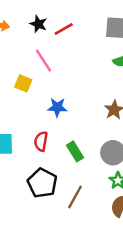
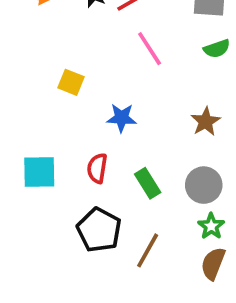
pink line: (43, 61) -> (150, 49), moved

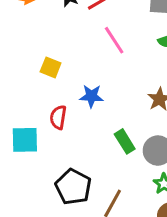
red semicircle: (97, 168) -> (58, 117), moved
green rectangle: (148, 183) -> (125, 141), moved

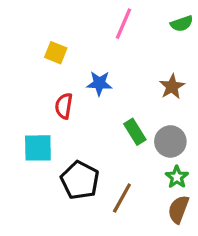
pink line: (114, 40) -> (124, 24), turned 56
cyan square: (25, 140) -> (38, 148), moved

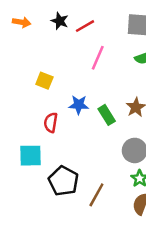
green rectangle: (135, 132) -> (107, 115), moved

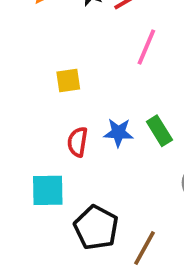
yellow square: (44, 81) -> (68, 81), turned -30
blue star: (79, 105) -> (118, 133), moved

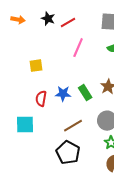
black pentagon: (96, 228) -> (68, 153), moved
brown line: (145, 248) -> (73, 126), moved, turned 30

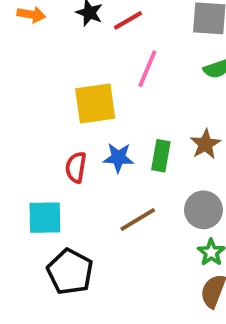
yellow square: (36, 66) -> (95, 104), moved, size x1.6
green rectangle: (85, 93) -> (161, 156), turned 42
black pentagon: (68, 153) -> (70, 272), moved

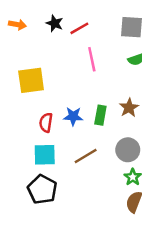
pink line: (147, 69) -> (92, 59), turned -35
yellow square: (95, 104) -> (31, 80), moved
cyan square: (45, 218) -> (45, 155), moved

